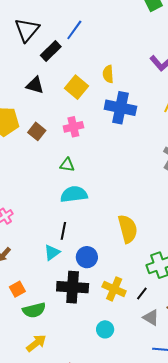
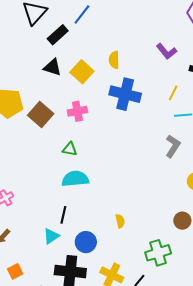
black triangle: (35, 85) -> (52, 67), moved
brown square: (37, 131) -> (41, 115), size x1.4
yellow semicircle: (128, 229) -> (120, 221), moved, size x0.5

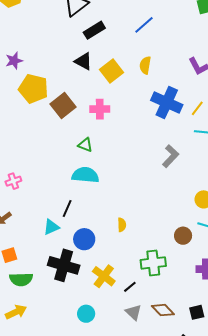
blue line: (82, 15) -> (144, 25), moved
blue cross: (125, 94) -> (167, 102), moved
gray L-shape: (173, 146) -> (171, 156), moved

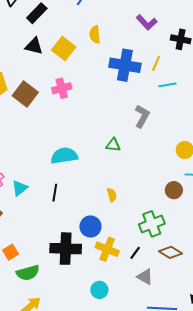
green triangle: (85, 145) -> (113, 145), moved
cyan triangle: (51, 227) -> (20, 188), moved
blue circle: (84, 239) -> (90, 226), moved
brown diamond: (163, 310) -> (170, 252), moved

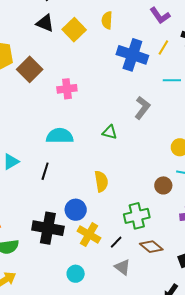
yellow line: (156, 63) -> (163, 47), moved
pink cross: (62, 88) -> (67, 89), moved
yellow semicircle: (112, 195) -> (101, 181), size x1.5

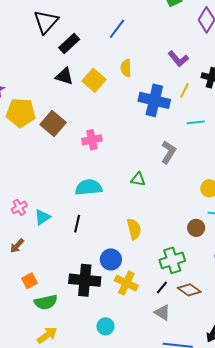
black line: (116, 242) -> (162, 288), moved
cyan circle: (76, 274) -> (105, 326), moved

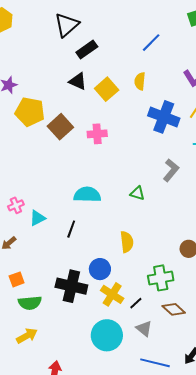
blue line: (117, 29) -> (151, 43), moved
pink cross: (92, 140) -> (97, 134), moved
black line: (162, 288) -> (136, 303), moved
cyan circle: (105, 326) -> (107, 335), moved, size x1.8

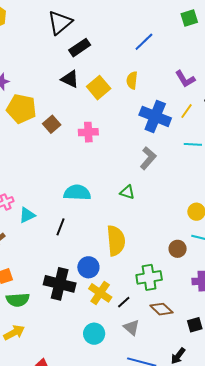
brown square: (60, 127) -> (52, 124), size x0.7
gray L-shape: (171, 170) -> (148, 158), moved
yellow semicircle: (127, 242) -> (116, 241), size x1.4
cyan circle: (107, 335) -> (94, 334), size x0.7

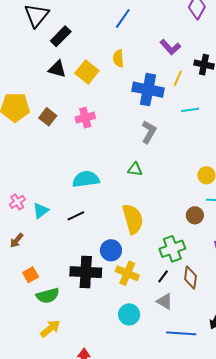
black line: (60, 227) -> (76, 216), turned 54
black line: (124, 302) -> (163, 276), moved
brown diamond: (161, 309) -> (191, 278), turned 65

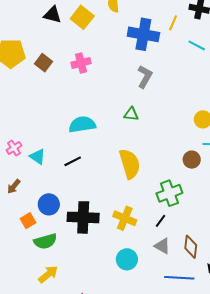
cyan line: (190, 110) -> (197, 45), moved, turned 36
cyan triangle: (41, 211) -> (38, 157), turned -48
blue circle: (111, 250) -> (49, 204), moved
brown diamond: (191, 278) -> (191, 247), moved

